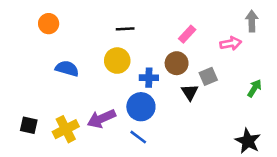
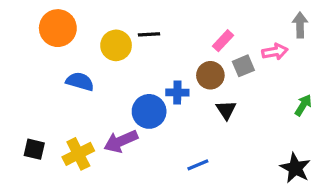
orange circle: (49, 24) -> (58, 28), size x1.5
yellow circle: (117, 61) -> (116, 45), moved
gray square: (208, 76) -> (243, 66), moved
blue circle: (141, 107) -> (149, 111), moved
blue line: (138, 137) -> (198, 165), moved, turned -60

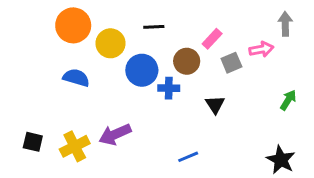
orange circle: (58, 28) -> (73, 25), moved
black line: (149, 34) -> (154, 27), moved
brown circle: (210, 75) -> (187, 61), moved
blue circle: (149, 111) -> (142, 70), moved

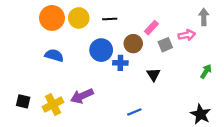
yellow circle: (111, 43) -> (79, 18), moved

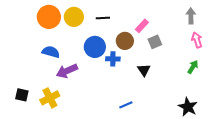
pink arrow: (187, 35) -> (197, 40), moved, turned -98
purple arrow: (82, 96) -> (67, 71), moved

